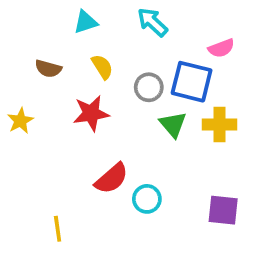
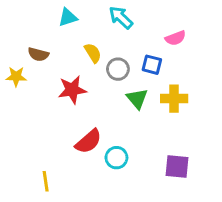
yellow semicircle: (102, 67) -> (93, 53), moved
blue square: (192, 82) -> (152, 65), size x0.6
yellow star: (20, 121) -> (16, 76), moved, turned 30

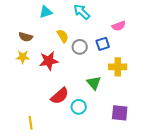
blue square: (152, 65) -> (103, 44), turned -32
yellow star: (16, 76) -> (23, 57), moved
green triangle: (137, 99) -> (94, 83), moved

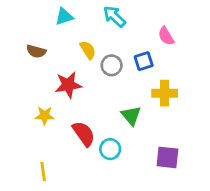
pink semicircle: (119, 26) -> (166, 36), turned 80
yellow star: (23, 57) -> (45, 116), moved
red semicircle: (60, 96) -> (84, 134), turned -84

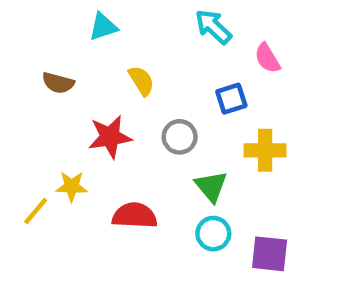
cyan arrow: (114, 16) -> (213, 27), moved
gray circle: (112, 65) -> (180, 137), moved
red semicircle: (84, 134) -> (135, 216), turned -52
cyan circle: (110, 149) -> (213, 234), moved
yellow line: (43, 171) -> (36, 211), moved, turned 48

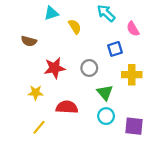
yellow semicircle: (141, 81) -> (75, 27), moved
yellow line: (36, 211) -> (39, 127), moved

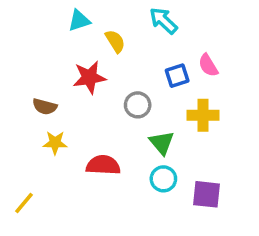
pink semicircle: (133, 29) -> (208, 65), moved
brown semicircle: (29, 41) -> (45, 107), moved
red star: (55, 68) -> (89, 77), moved
yellow line: (39, 127) -> (24, 203), moved

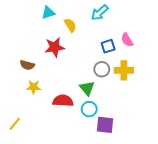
cyan arrow: (163, 21) -> (100, 13), turned -84
gray circle: (138, 105) -> (102, 69), moved
green triangle: (162, 143) -> (87, 88), moved
cyan circle: (163, 179) -> (89, 109), moved
purple square: (206, 194) -> (105, 125), moved

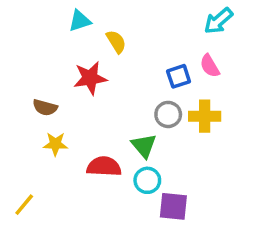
cyan arrow: (100, 13) -> (218, 21), moved

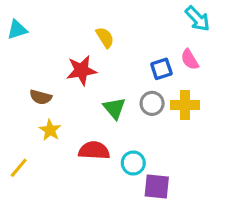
cyan triangle: (80, 21) -> (17, 30), moved
cyan arrow: (218, 21) -> (198, 19), turned -92
yellow star: (55, 144) -> (50, 130), turned 30
green triangle: (144, 146) -> (114, 108), moved
yellow line: (24, 205) -> (19, 168), moved

